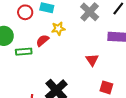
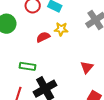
green rectangle: (24, 52) -> (28, 66), moved

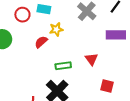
green rectangle: (28, 66) -> (63, 66), moved

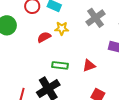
red triangle: (91, 59) -> (89, 65), turned 32

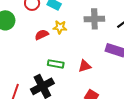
gray cross: (96, 18) -> (94, 19), turned 30

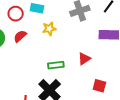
red semicircle: (42, 35) -> (20, 36), moved

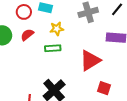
red triangle: (84, 59) -> (90, 60), size x1.6
green rectangle: (56, 65) -> (53, 48), moved

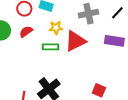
red triangle: (90, 60) -> (75, 41), moved

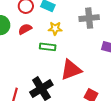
red triangle: (75, 41) -> (71, 70), moved

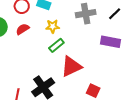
green rectangle: (48, 47) -> (56, 45), moved, turned -42

